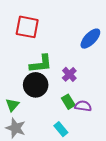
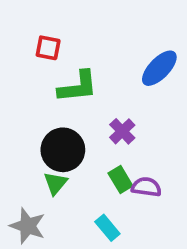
red square: (27, 27) -> (48, 48), size x0.6
green L-shape: (41, 64) -> (78, 87), moved
green triangle: (12, 105) -> (55, 183), moved

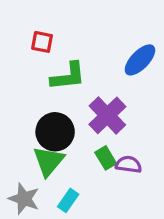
purple cross: (122, 131) -> (107, 115), size x1.6
green triangle: (55, 183) -> (49, 161), size x1.5
cyan rectangle: (107, 228) -> (68, 200), moved, turned 75

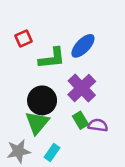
red square: (42, 42) -> (23, 38), moved, turned -35
blue ellipse: (140, 60) -> (83, 46), moved
gray star: (24, 199) -> (18, 151), turned -30

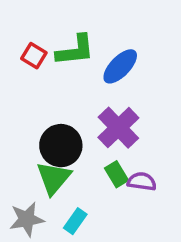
red square: (23, 38) -> (34, 56), turned -35
green L-shape: (52, 58) -> (75, 50), moved

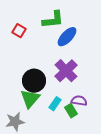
green L-shape: (75, 50) -> (53, 20), moved
green rectangle: (117, 174) -> (71, 111), moved
cyan rectangle: (75, 221) -> (55, 104), moved

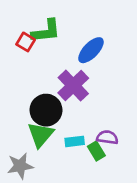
green L-shape: (53, 20) -> (46, 31), moved
purple cross: (66, 71) -> (73, 86), moved
cyan rectangle: (55, 104) -> (75, 141), turned 48

